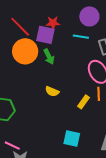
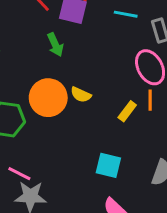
orange circle: (25, 51) -> (48, 98), moved
green arrow: (49, 57) -> (55, 45), moved

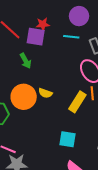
yellow rectangle: (127, 111) -> (77, 102), size x1.5

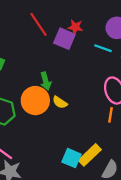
green arrow: (26, 61) -> (46, 81), moved
yellow rectangle: (77, 102) -> (90, 155), moved

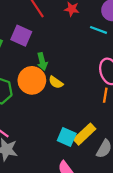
purple square: (64, 39) -> (21, 36), moved

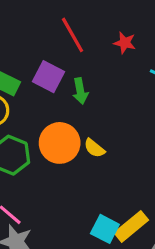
green arrow: (42, 61) -> (80, 91), moved

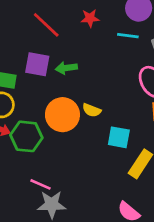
green arrow: (80, 91) -> (66, 68), turned 110
cyan square: (105, 229) -> (119, 137), moved

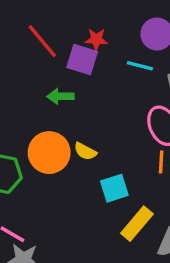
purple square: (37, 64) -> (82, 59), moved
cyan square: (119, 137) -> (114, 188), turned -35

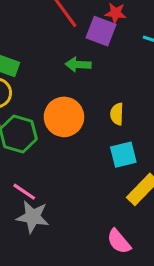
yellow semicircle: (85, 151) -> (117, 114), moved, turned 60

